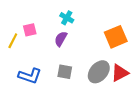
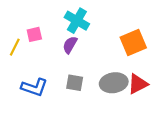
cyan cross: (67, 18) -> (77, 21), size x1.5
gray ellipse: (99, 72) -> (114, 83), turned 40

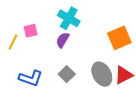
gray square: (75, 83) -> (67, 74), turned 35
gray ellipse: (114, 83) -> (102, 74), turned 70

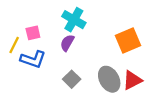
blue L-shape: (31, 78) -> (33, 59), moved

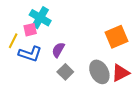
cyan cross: (74, 20) -> (40, 18), moved
purple semicircle: (67, 43) -> (58, 50), moved

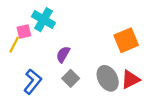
pink square: (30, 30) -> (24, 32), moved
blue L-shape: (30, 54) -> (33, 82), moved, turned -70

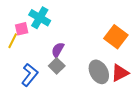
orange square: (126, 40) -> (116, 37), turned -30
gray square: (71, 78) -> (57, 66), moved

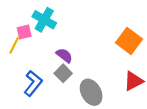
purple semicircle: (58, 50) -> (64, 55), turned 98
gray ellipse: (99, 72) -> (91, 92), moved

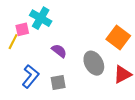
gray square: (63, 73) -> (58, 83), moved, turned 35
gray ellipse: (91, 92) -> (94, 63), moved

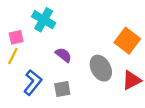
pink square: (22, 29) -> (16, 37), moved
yellow line: (13, 42) -> (13, 56), moved

